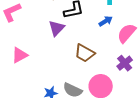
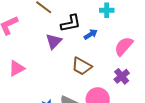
blue arrow: (106, 21) -> (91, 34), moved

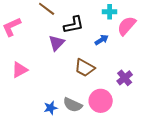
blue arrow: (91, 34) -> (102, 40), moved
pink semicircle: (124, 46) -> (127, 26), moved

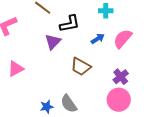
pink semicircle: (127, 26) -> (123, 39), moved
pink circle: (101, 101) -> (119, 100), moved
gray semicircle: (73, 105) -> (69, 104), turned 30

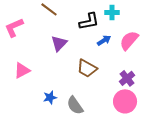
black L-shape: (70, 24) -> (89, 21), moved
blue star: (47, 107) -> (50, 97), moved

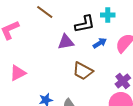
purple triangle: (59, 43) -> (66, 42), moved, turned 36

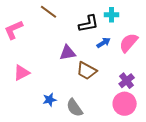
purple triangle: (66, 42) -> (68, 53), moved

